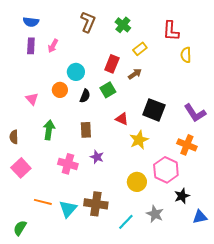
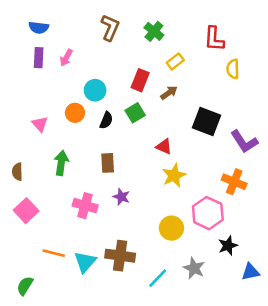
black square: (154, 110) -> (207, 122), moved
red triangle: (122, 119) -> (164, 147), moved

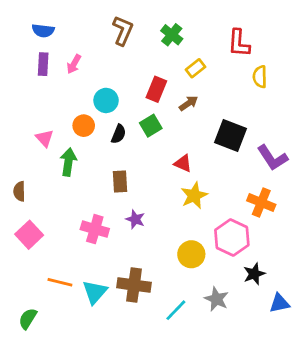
green arrow: (61, 163) -> (68, 162), moved

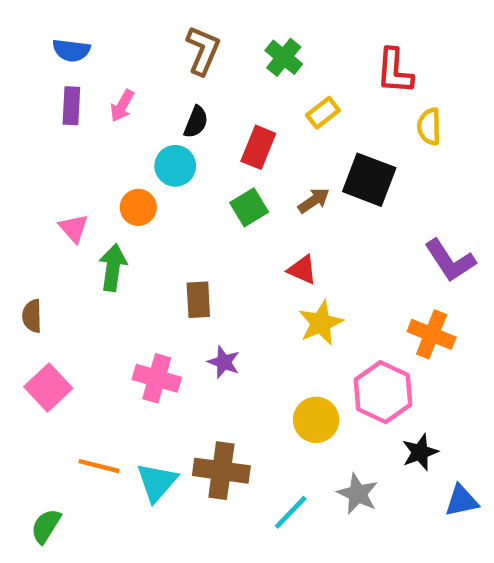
brown arrow: (189, 103) -> (314, 200), moved
black semicircle: (119, 134) -> (196, 122), moved
black square: (230, 135) -> (369, 180), moved

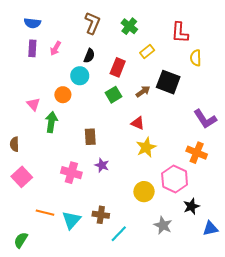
brown cross: (221, 471) -> (101, 215), size x0.7
cyan line: (291, 512) -> (119, 234), moved

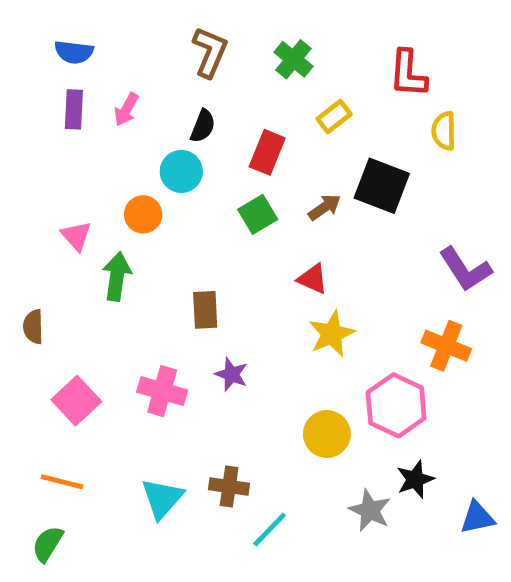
pink square: (22, 177) -> (76, 401), moved
black star: (191, 206) -> (415, 479), moved
orange line: (45, 213) -> (62, 482), moved

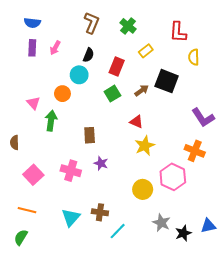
black star: (415, 479) -> (183, 233), moved

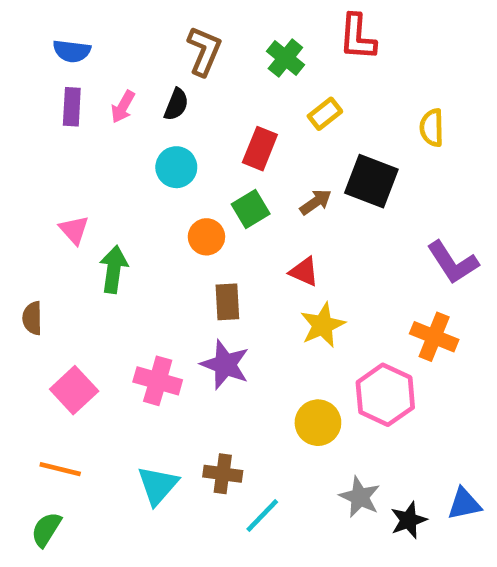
red L-shape: (178, 32) -> (357, 37), moved
black semicircle: (88, 55) -> (176, 104), moved
orange circle: (62, 94) -> (206, 237), moved
brown rectangle: (90, 135) -> (227, 302), moved
purple star: (101, 163) -> (225, 365), size x1.5

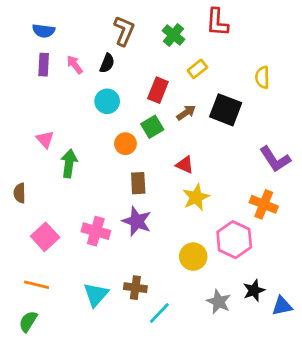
pink arrow: (123, 107) -> (75, 65), turned 114
brown arrow: (316, 202) -> (186, 113), moved
black star: (409, 520) -> (254, 290), moved

